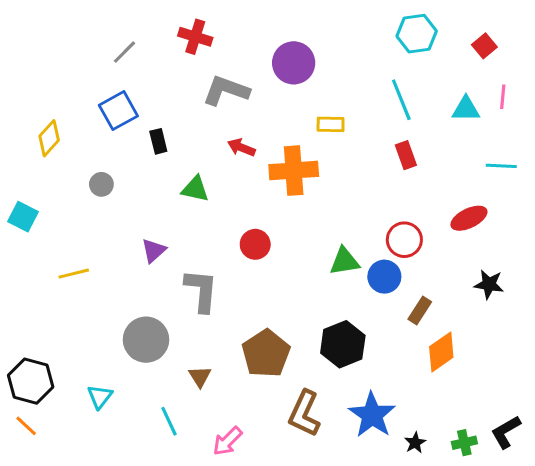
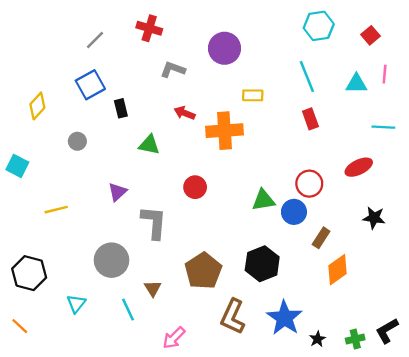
gray L-shape: (226, 91) -> (173, 69), size x0.7
black hexagon: (31, 381) -> (29, 273), moved
cyan line: (169, 421) -> (128, 310), moved

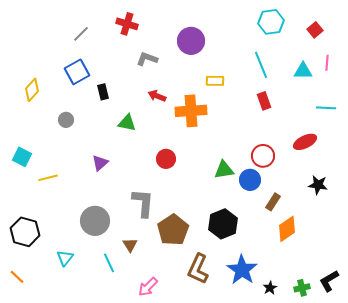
cyan square: (17, 166) -> (22, 157), moved
gray L-shape: (154, 222) -> (143, 203), moved

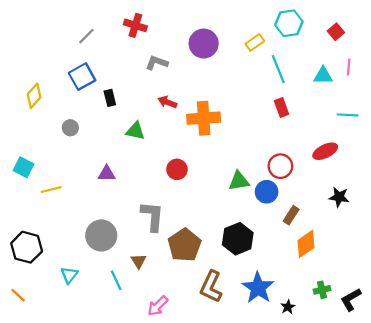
yellow rectangle: (215, 81) -> (255, 42), moved, turned -36
purple triangle: (100, 163) -> (107, 174), turned 42
green cross: (302, 288) -> (322, 290), moved

